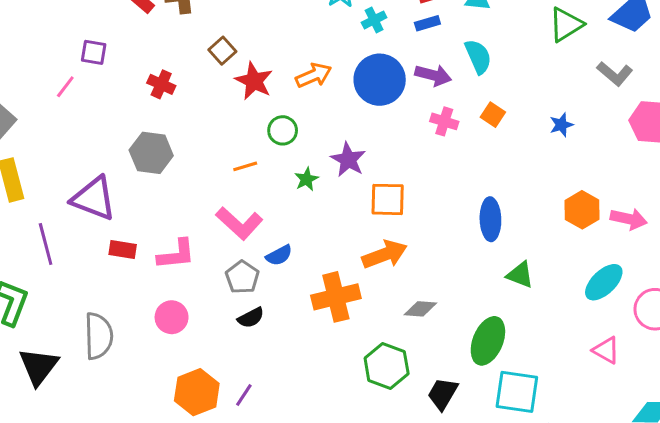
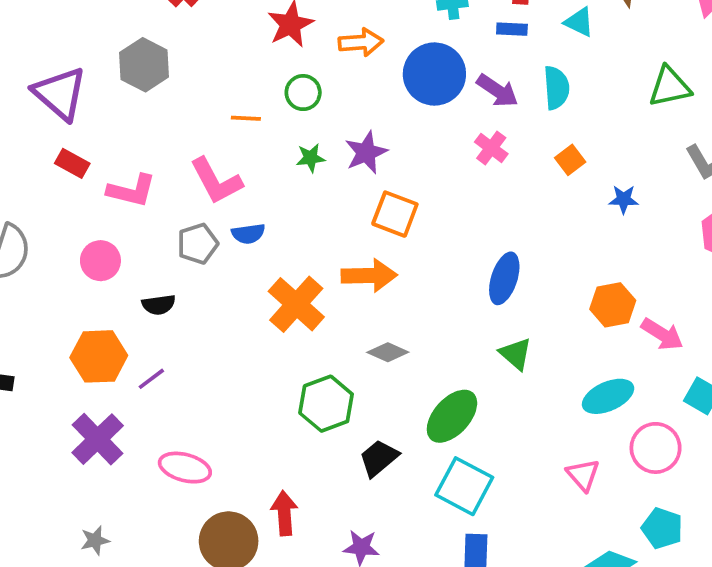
orange square: (493, 115) -> (570, 160), moved
orange cross: (336, 297) -> (296, 304), turned 36
black semicircle: (251, 318) -> (159, 305), moved

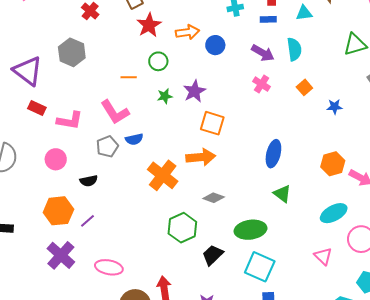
cyan triangle: (579, 22) -> (304, 13), turned -30
blue circle: (434, 74) -> (215, 45), moved, size x0.6
green ellipse: (452, 416) -> (251, 230), turned 44

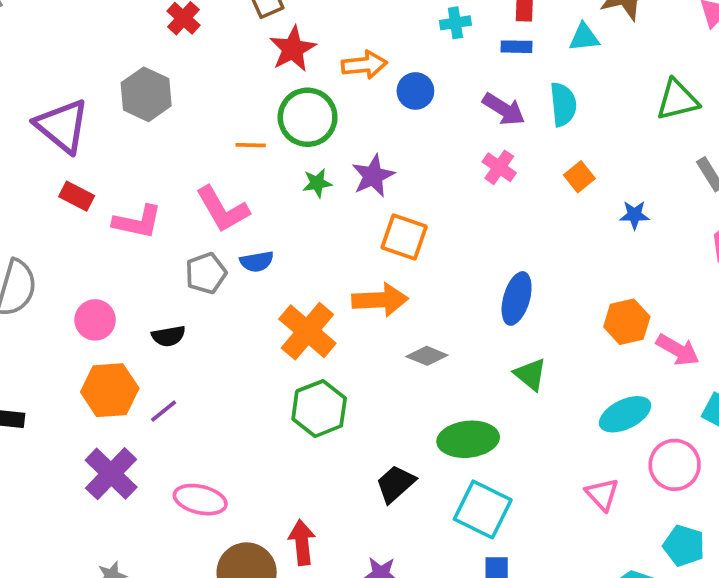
green circle: (158, 61) -> (308, 117), size x1.6
pink circle: (56, 159) -> (95, 320), moved
gray diamond: (214, 198) -> (427, 356), moved
green hexagon: (182, 228) -> (319, 409), moved

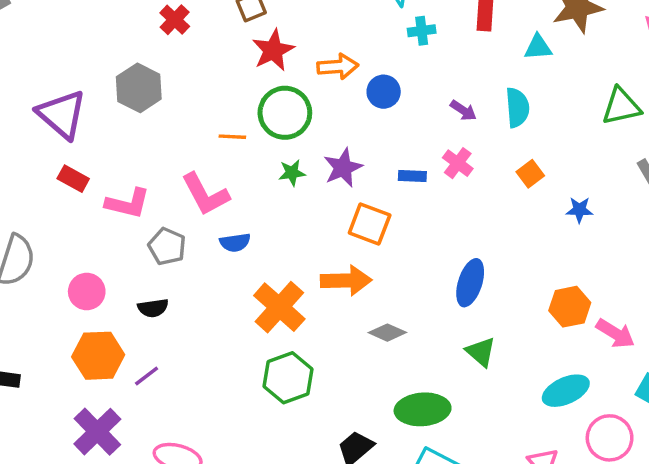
blue rectangle: (516, 47) -> (412, 176), moved
purple arrow: (504, 109) -> (463, 110), size x0.7
gray pentagon: (206, 273) -> (167, 246), moved, turned -30

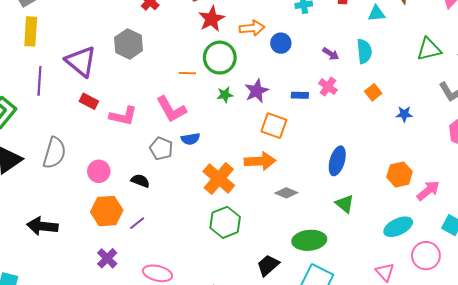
gray pentagon: (167, 246) -> (161, 148), moved
black semicircle: (153, 308) -> (140, 181), turned -150
pink arrow: (615, 333) -> (428, 191), turned -70
purple cross: (97, 432) -> (107, 258), size x0.7

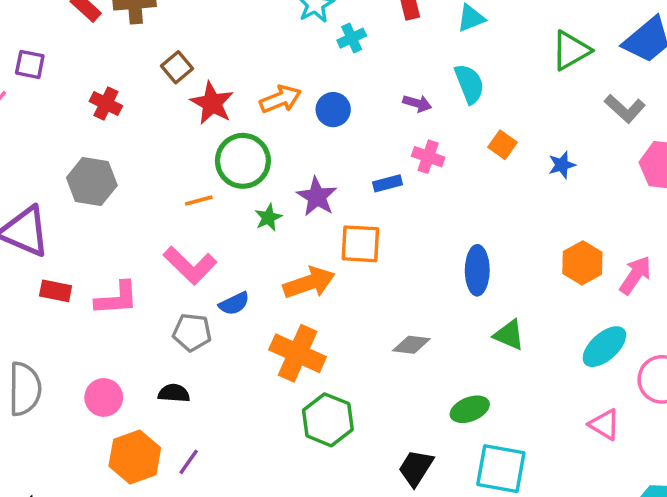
orange arrow: (260, 161) -> (309, 283), moved
green ellipse: (309, 240) -> (470, 409), size x0.7

